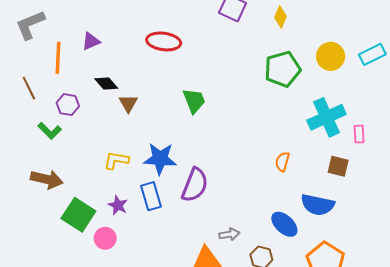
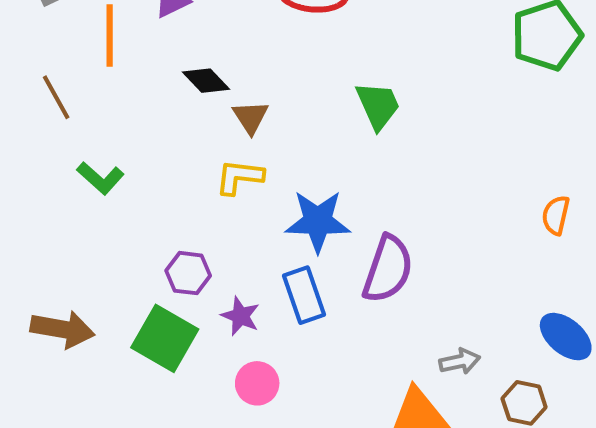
purple hexagon: (68, 105) -> (188, 273), moved
yellow L-shape: (116, 160) -> (239, 177), moved
brown arrow: (47, 179) -> (62, 329), moved
pink circle: (105, 238) -> (257, 383), moved

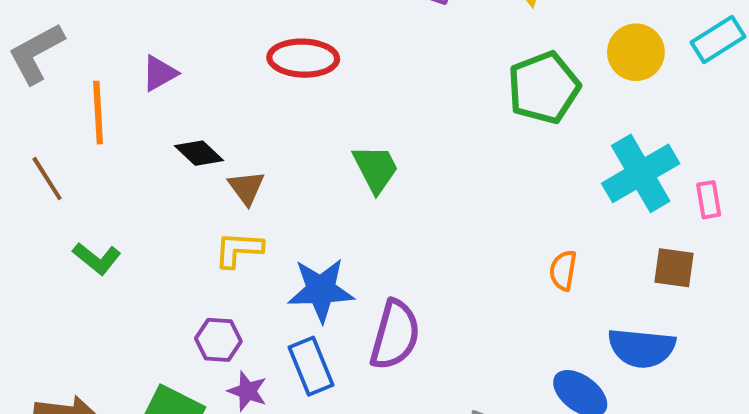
purple hexagon: (188, 273) -> (218, 340), moved

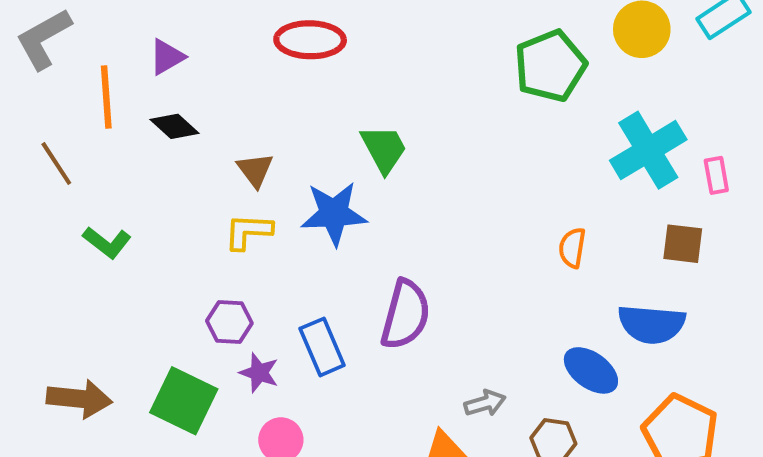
black diamond: (199, 153) -> (174, 126), moved
blue star: (321, 290) -> (334, 213), moved

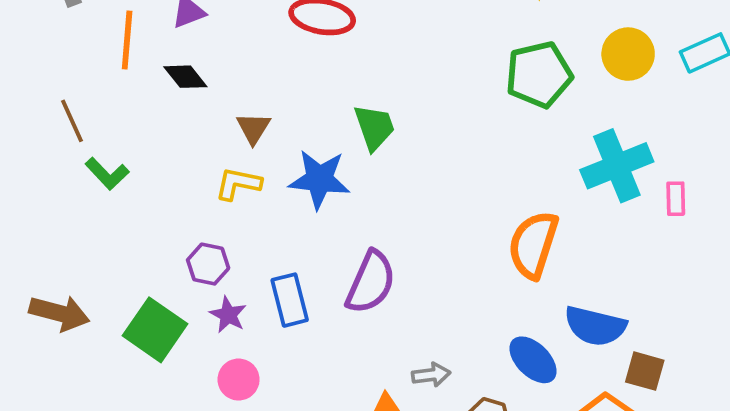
brown line: (56, 163) -> (72, 121), moved
brown square: (683, 244) -> (645, 371), moved
orange semicircle: (572, 248) -> (533, 245), size x1.8

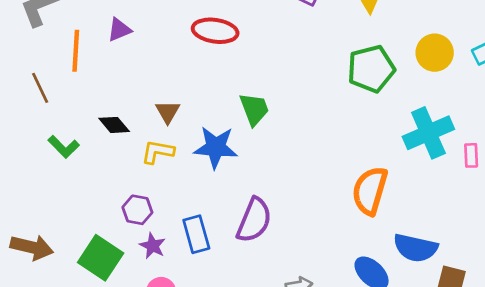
black diamond: (185, 77) -> (114, 125), moved
brown line: (72, 121) -> (40, 88), moved

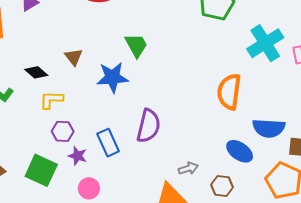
yellow L-shape: (158, 152) -> (51, 100), moved

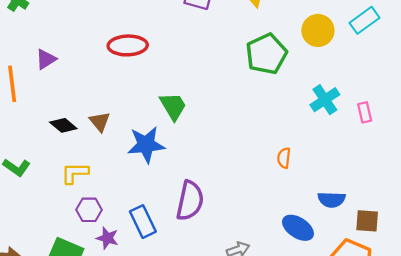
cyan cross: (265, 43) -> (325, 100), size x0.7
black diamond: (36, 72) -> (63, 125), moved
orange semicircle: (229, 92) -> (284, 158), size x0.5
blue semicircle: (269, 128) -> (332, 200), size x0.7

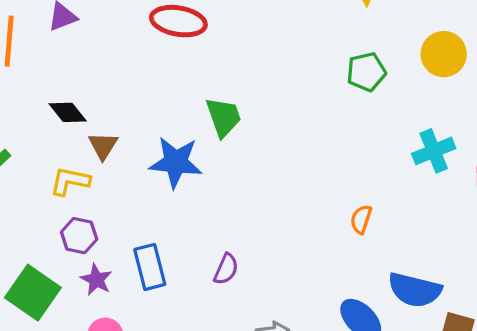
green pentagon: (266, 54) -> (366, 72), size x0.7
brown triangle: (100, 122) -> (103, 146), moved
blue semicircle: (332, 200) -> (415, 290), size x1.4
purple semicircle: (190, 201) -> (226, 269), moved, size x0.6

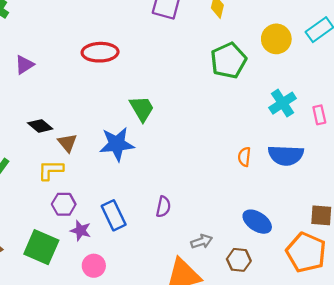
green pentagon: (366, 72) -> (228, 61), size x1.4
blue semicircle: (415, 290) -> (286, 155), moved

